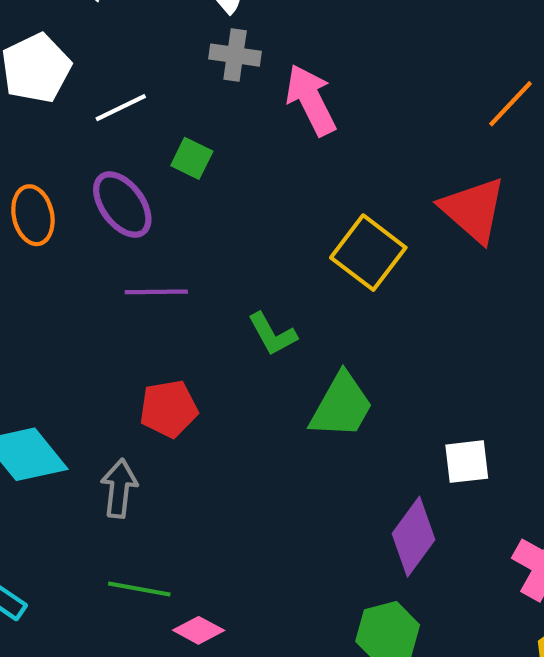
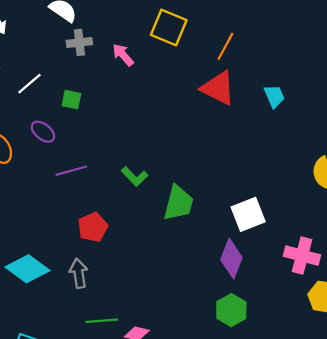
pink arrow: (311, 100) -> (123, 55), size x0.7
orange line: (510, 104) -> (225, 46), moved
purple ellipse: (122, 205) -> (43, 132), size x0.7
yellow square: (368, 253) -> (169, 28), moved
white square: (467, 462) -> (248, 214), size x1.4

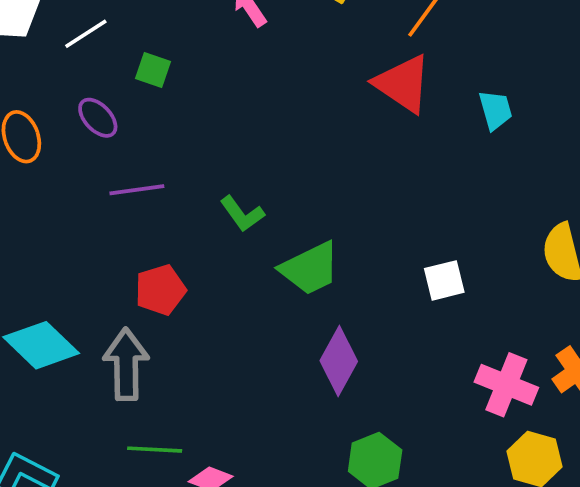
green trapezoid: (178, 203) -> (310, 268), turned 42
white square: (248, 214) -> (444, 280), moved, size x0.7
purple diamond: (231, 259) -> (339, 361), moved
gray arrow: (79, 273) -> (126, 364), size x1.4

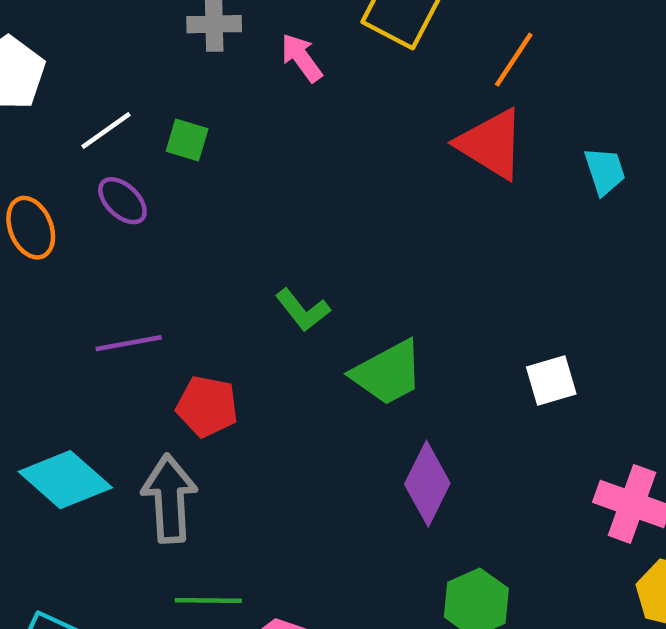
white line: (86, 34) -> (106, 130), moved
purple line: (137, 190) -> (129, 343), moved
red pentagon: (160, 290) -> (207, 406), turned 30

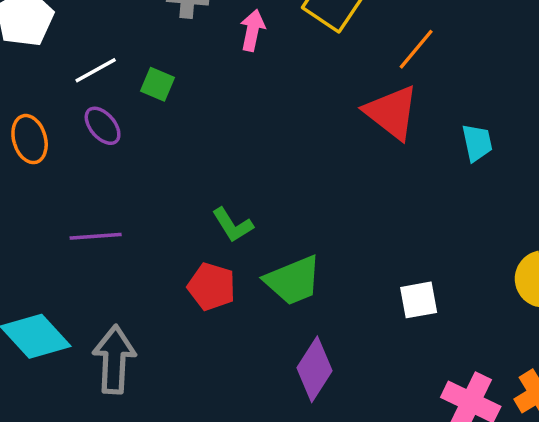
pink arrow: (301, 58) -> (253, 30), turned 42
red pentagon: (207, 406) -> (212, 287), moved

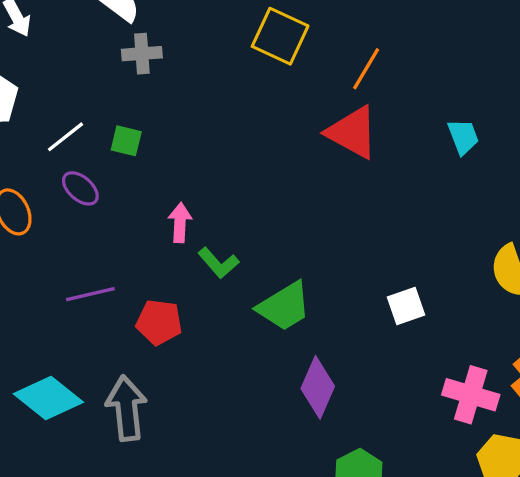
pink arrow: (253, 30) -> (180, 223), moved
cyan trapezoid: (477, 143) -> (463, 137), moved
red pentagon: (212, 287) -> (159, 322), moved

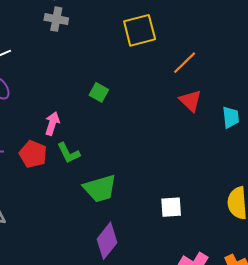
yellow square: (280, 36) -> (140, 30), turned 36
red triangle: (352, 132) -> (191, 101), moved, size x0.7
green square: (126, 141) -> (99, 92), moved
red pentagon: (159, 322) -> (33, 154), moved

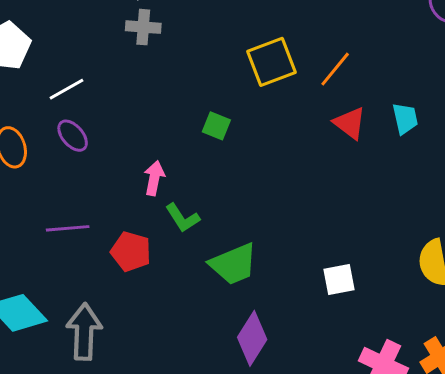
yellow square: (140, 30) -> (271, 62), moved
cyan trapezoid: (231, 117) -> (405, 119), moved
red pentagon: (33, 154) -> (131, 252), moved

